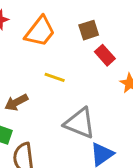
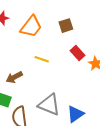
red rectangle: (105, 55) -> (78, 53), moved
gray triangle: (80, 123) -> (49, 105), moved

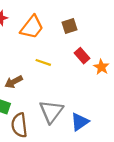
gray triangle: (49, 105) -> (51, 111), turned 45

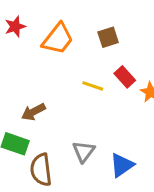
yellow line: (43, 62) -> (93, 86), moved
gray triangle: (51, 111) -> (84, 151), size x0.7

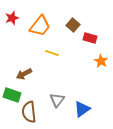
brown square: (108, 37) -> (73, 25), turned -32
red rectangle: (125, 77) -> (90, 38), moved, turned -32
yellow line: (93, 86) -> (52, 53), moved

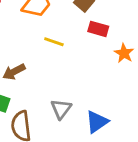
red rectangle: (90, 38) -> (98, 29), moved

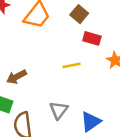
yellow line: (54, 42) -> (71, 65), moved, turned -30

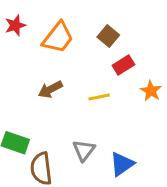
red rectangle: (92, 38) -> (123, 65), turned -48
brown arrow: (16, 77) -> (50, 89), moved

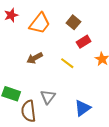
yellow line: (99, 97) -> (67, 63), turned 48
gray triangle: (84, 150) -> (48, 97), moved

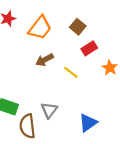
brown arrow: (35, 58) -> (45, 60), moved

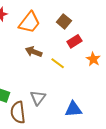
brown arrow: (45, 60) -> (34, 52), turned 49
blue triangle: (88, 123) -> (73, 109), turned 30

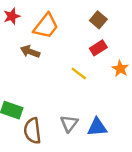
brown square: (64, 21) -> (98, 20), moved
brown arrow: (34, 52) -> (30, 52), moved
gray triangle: (38, 98) -> (69, 123), moved

